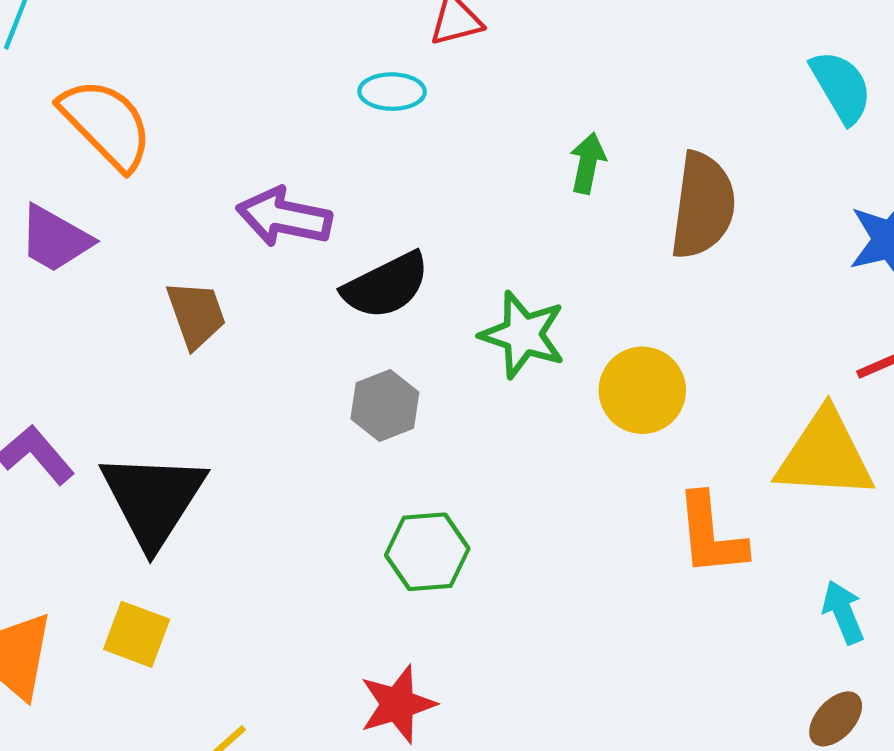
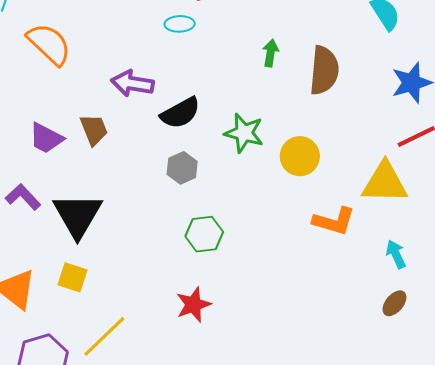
purple trapezoid: (55, 239) -> (46, 138), moved
orange L-shape: (711, 535) -> (334, 221), turned -66

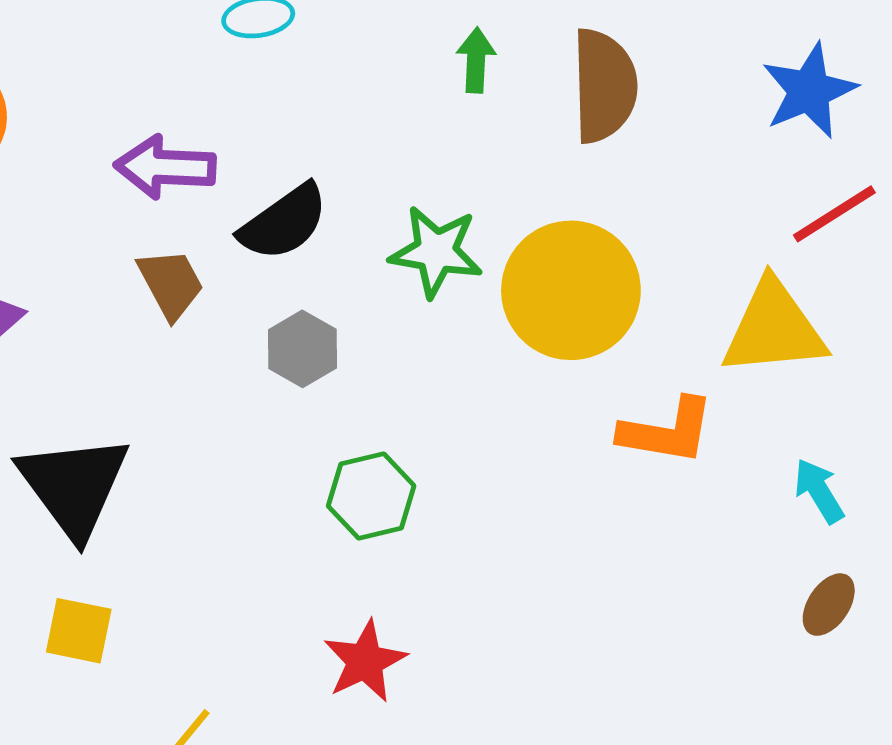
brown trapezoid: (94, 130) -> (171, 284), moved
yellow circle: (300, 156) -> (571, 290), size x1.5

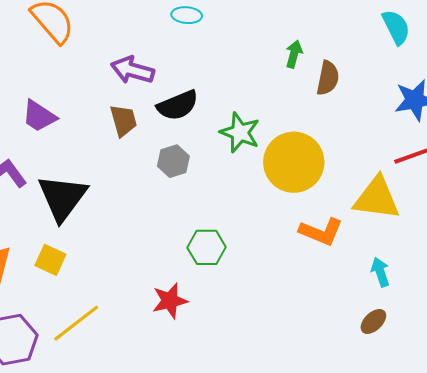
green arrow: (476, 60) -> (294, 54), moved
brown semicircle: (604, 86) -> (328, 78), size x0.7
green hexagon: (371, 496) -> (207, 247), moved

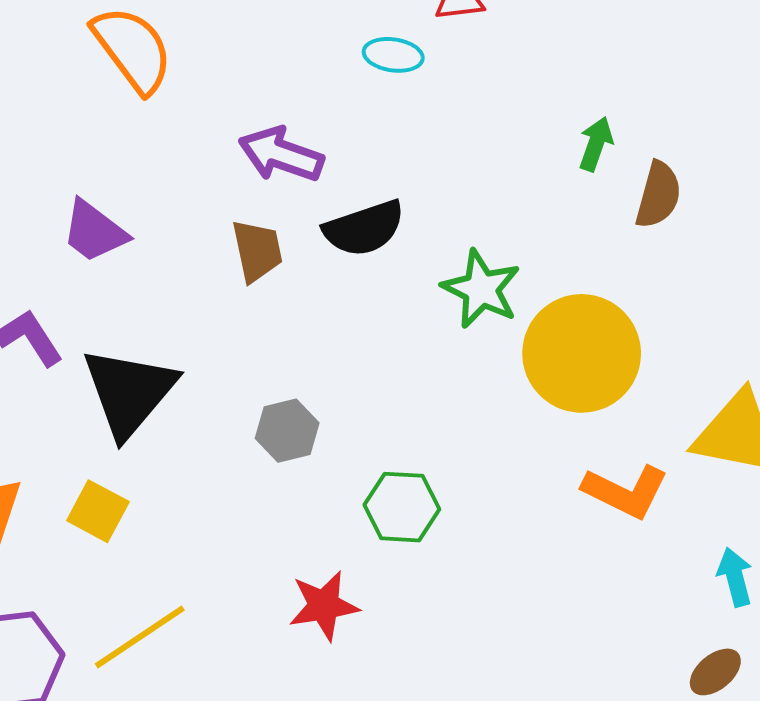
gray hexagon: (173, 161) -> (287, 431), moved

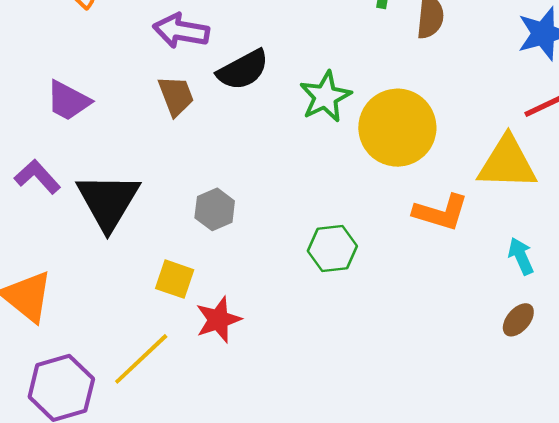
green star: (481, 289) -> (325, 97), turned 30
green hexagon: (402, 507) -> (332, 248), moved
yellow square: (98, 511) -> (175, 279), moved
red star: (324, 606) -> (218, 320), moved

